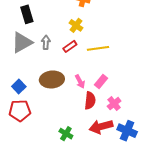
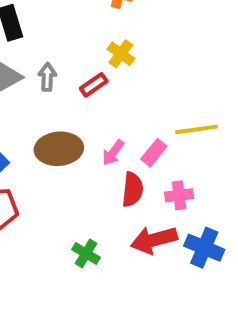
yellow cross: (76, 25) -> (121, 54), moved
yellow line: (98, 48) -> (197, 129), moved
pink arrow: (80, 81) -> (113, 153), turned 64
pink cross: (114, 104) -> (179, 195), turned 32

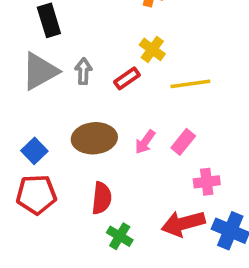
yellow line: (197, 129) -> (190, 84), moved
red semicircle: (133, 189) -> (102, 198), moved

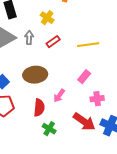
yellow cross: (152, 49) -> (47, 18), moved
pink arrow: (145, 142) -> (59, 96), moved
red arrow: (183, 224) -> (84, 122), turned -130

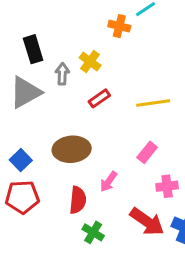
gray arrow: (29, 38) -> (62, 74), moved

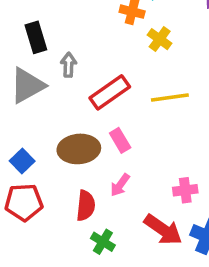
yellow cross: (90, 62) -> (160, 39), moved
red rectangle: (99, 98) -> (110, 92), size x1.6
pink rectangle: (147, 152) -> (120, 140), moved, turned -70

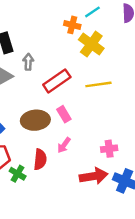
yellow cross: (160, 39) -> (91, 44), size x1.5
red arrow: (163, 230) -> (94, 176), turned -44
green cross: (103, 242) -> (18, 174), moved

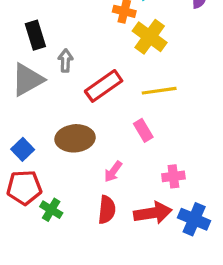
pink rectangle: (64, 114) -> (143, 130), moved
red semicircle: (40, 159) -> (107, 210), moved

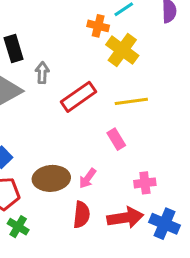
brown ellipse: (75, 138) -> (51, 178), moved
green cross: (51, 210) -> (18, 227), moved

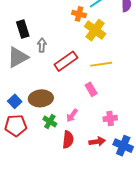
brown ellipse: (51, 178) -> (41, 98), moved
red arrow: (125, 218) -> (97, 142), size x0.7
green cross: (18, 227) -> (50, 121), moved

